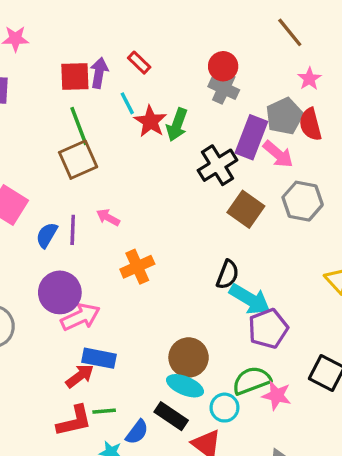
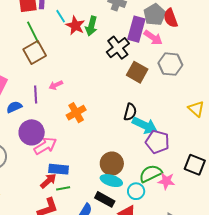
pink arrow: (108, 217) -> (56, 85), turned -48
blue semicircle: (47, 235) -> (14, 107), moved, turned 42
purple pentagon: (268, 329) -> (157, 142), turned -30
green line: (104, 411) -> (63, 188), moved

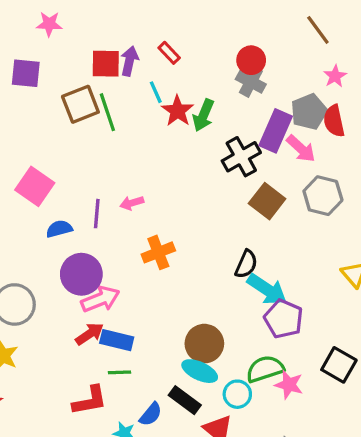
brown square: (35, 53) -> (80, 104), moved
red arrow: (48, 181) -> (89, 334), moved

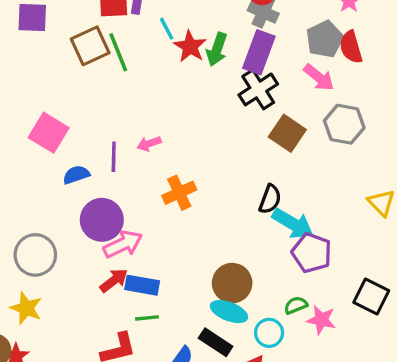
purple rectangle: (276, 131) -> (259, 52), moved
green semicircle: (265, 369) -> (296, 305), size x0.6

